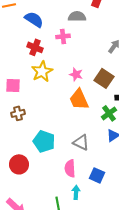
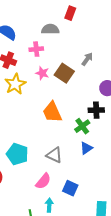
pink star: (76, 74) -> (42, 73), moved
brown square: (104, 78) -> (64, 73), moved
pink semicircle: (70, 168) -> (43, 181), turned -138

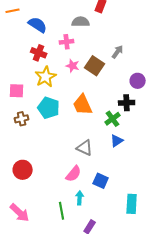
cyan pentagon: (17, 154) -> (49, 108), moved

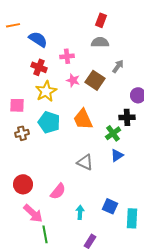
gray semicircle: (81, 22) -> (100, 42), moved
pink semicircle: (74, 174) -> (58, 191), moved
blue square: (101, 181) -> (110, 206), moved
green line: (62, 211) -> (45, 234), moved
pink arrow: (20, 213) -> (33, 213), moved

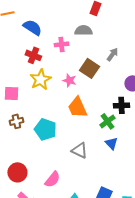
gray semicircle: (100, 42) -> (83, 30), moved
pink star: (73, 80) -> (69, 80), moved
cyan pentagon: (49, 122) -> (45, 129), moved
blue triangle: (117, 155) -> (111, 143), turned -40

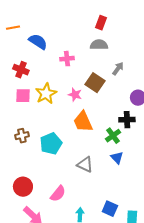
gray semicircle: (83, 30) -> (99, 45), moved
red cross: (33, 55) -> (21, 70), moved
pink square: (11, 93) -> (23, 96), moved
cyan pentagon: (45, 129) -> (51, 144), turned 30

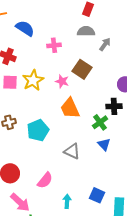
gray arrow: (118, 69) -> (105, 44), moved

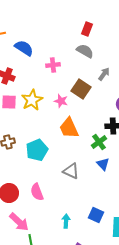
gray semicircle: (86, 31) -> (85, 51), turned 30
gray arrow: (105, 44) -> (104, 74), moved
pink semicircle: (45, 180) -> (37, 192), moved, turned 120

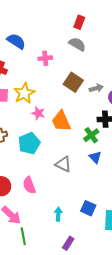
gray arrow: (104, 74) -> (96, 88), moved, turned 40
pink star: (61, 101) -> (38, 113), moved

